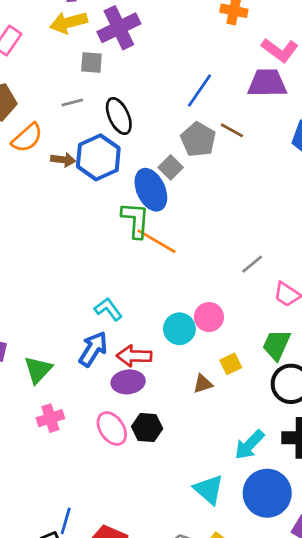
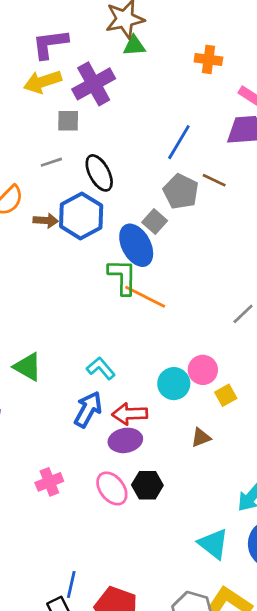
yellow square: (231, 364) -> (226, 395), moved
green triangle: (38, 370) -> (28, 367), moved, turned -40

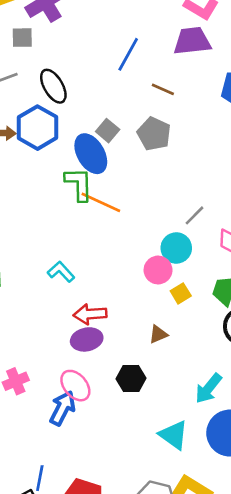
gray pentagon: (181, 192) -> (154, 134), moved
cyan circle: (174, 384) -> (176, 248), moved
blue arrow: (88, 409) -> (63, 408), moved
black hexagon: (147, 485) -> (131, 379), moved

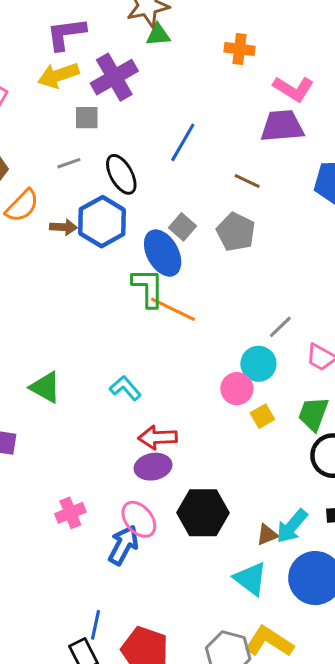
blue line: (128, 54) -> (183, 142), moved
brown triangle: (158, 334) -> (267, 535), moved
black hexagon: (131, 379) -> (203, 513), size x1.5

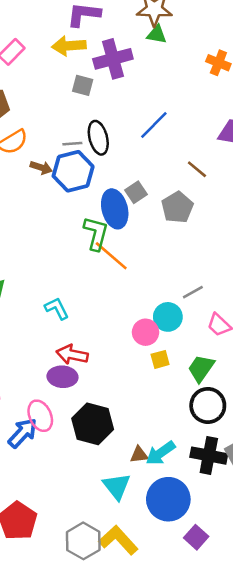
gray line: (69, 163) -> (72, 144), moved

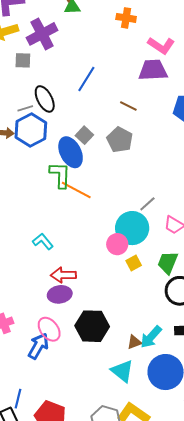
cyan circle: (168, 317) -> (132, 228), size x1.4

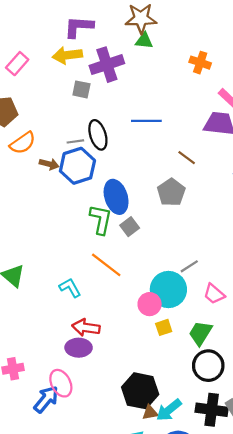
blue line: (86, 79) -> (146, 121), turned 48
gray square: (84, 135) -> (130, 227), moved
orange line: (76, 190) -> (106, 265), moved
black hexagon: (92, 326) -> (140, 391), moved

